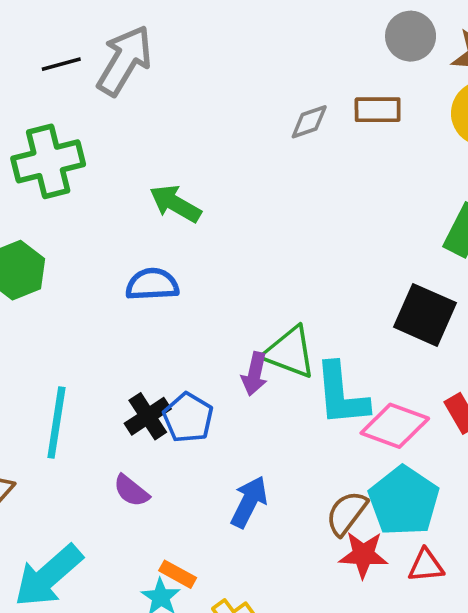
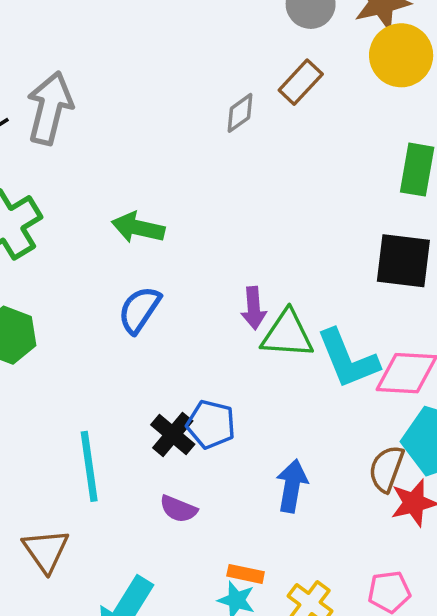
brown rectangle: (378, 110) -> (301, 82), turned -30
blue semicircle: (152, 284) -> (139, 310), turned -36
purple arrow: (255, 374) -> (254, 308), moved

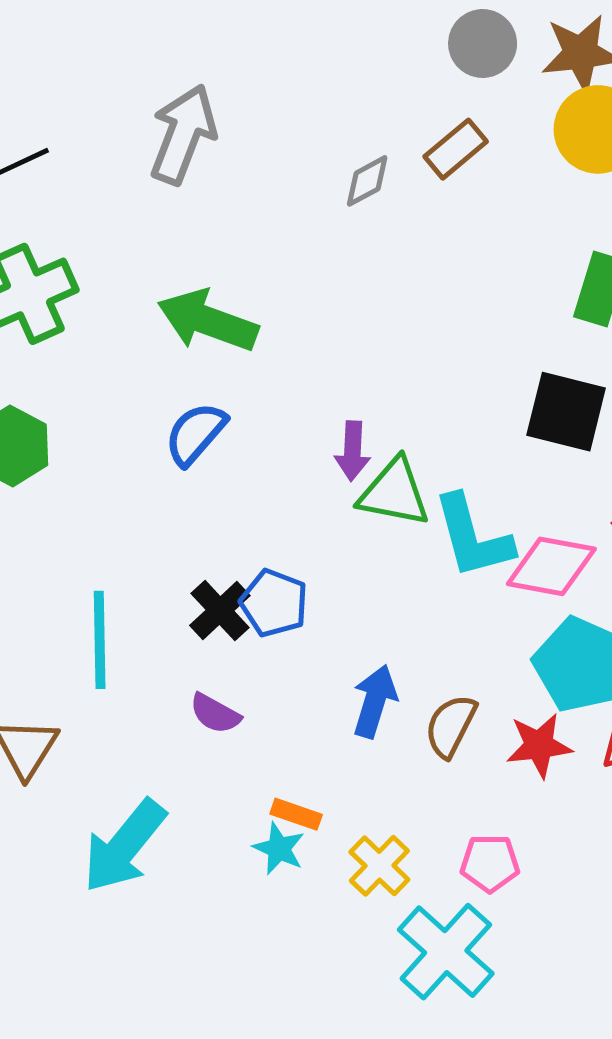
gray arrow: (50, 108) -> (183, 134), moved
green arrow: (138, 228) -> (208, 321), size x1.4
brown semicircle: (386, 469) -> (451, 726), moved

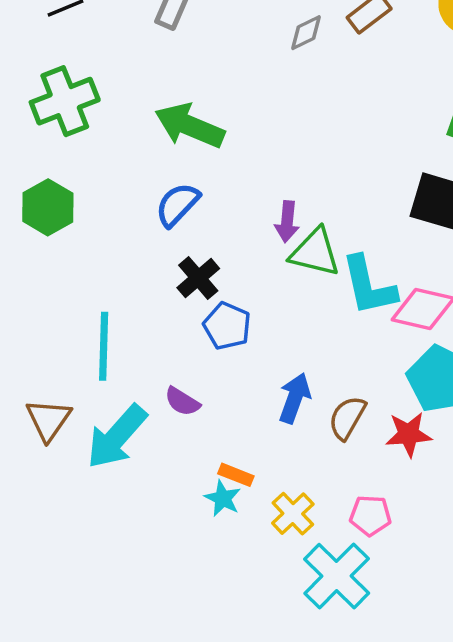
black cross: (220, 610) -> (198, 278), moved
cyan arrow: (124, 846) -> (117, 437), moved

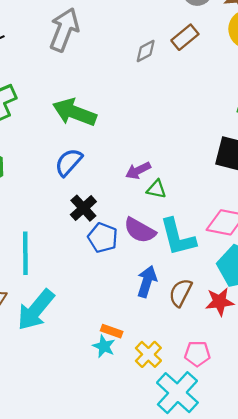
purple arrow: (287, 222) -> (138, 171), turned 60
green triangle: (315, 252) -> (156, 189), size x0.6
cyan L-shape: (369, 286) -> (178, 237), moved
purple semicircle: (182, 402) -> (140, 230), moved, size x1.4

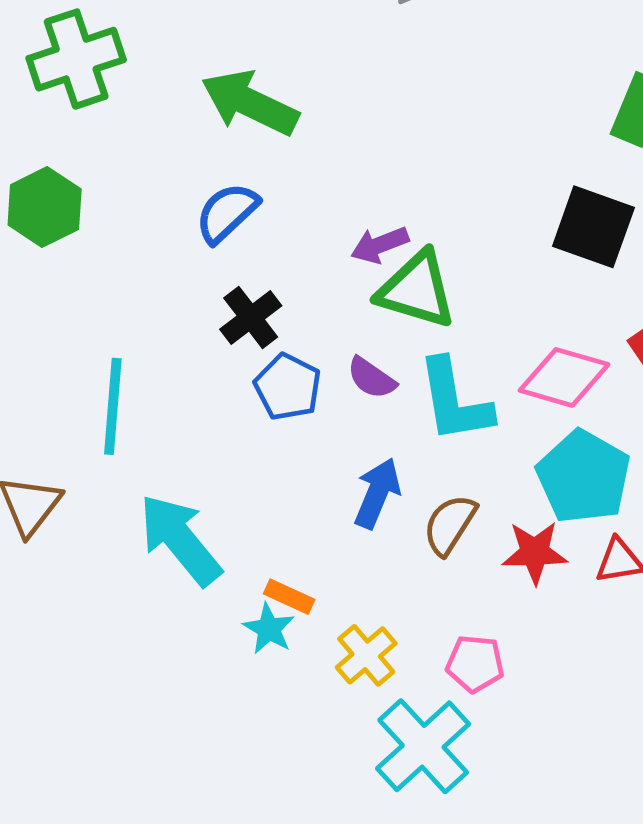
green triangle: (156, 189) -> (417, 290), size x1.8
purple semicircle: (140, 230) -> (371, 378), size x0.7
cyan arrow: (36, 310) -> (180, 540), moved, turned 96

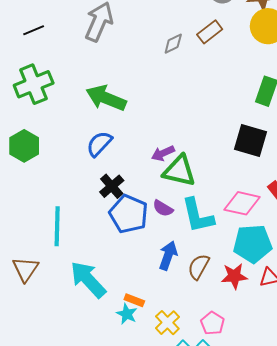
blue pentagon: (288, 387) -> (129, 214), size x1.4
cyan pentagon: (584, 477) -> (253, 244), turned -30
pink pentagon: (475, 664) -> (212, 323), turned 30

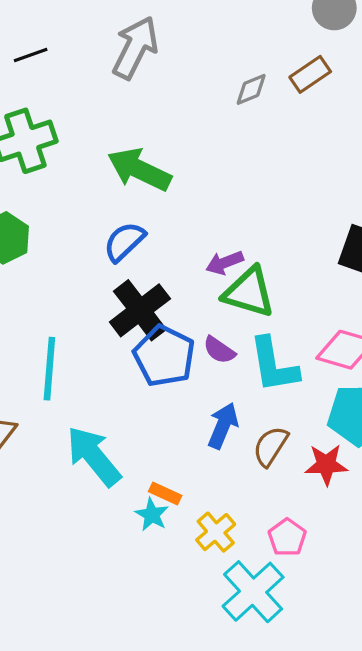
black cross: (112, 186) -> (140, 310), size x1.5

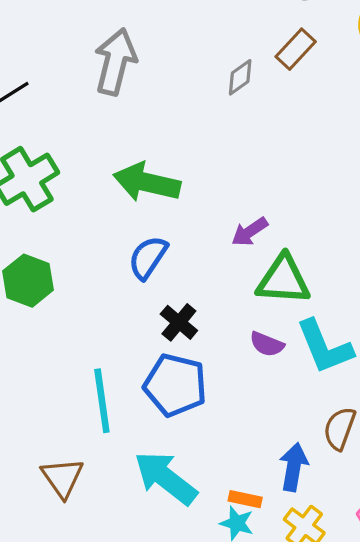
purple arrow: (225, 263) -> (250, 232), moved
black cross: (140, 310) -> (179, 322), size x0.6
blue pentagon: (164, 356) -> (175, 385), moved
blue arrow: (223, 426) -> (294, 467), moved

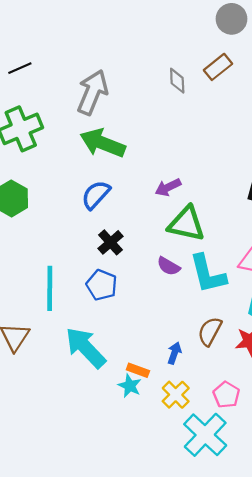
gray arrow: (115, 62) -> (92, 92), moved
gray diamond: (240, 77) -> (177, 81), turned -65
blue pentagon: (175, 385) -> (102, 285), size x0.7
blue arrow: (294, 467) -> (174, 353), size x0.7

